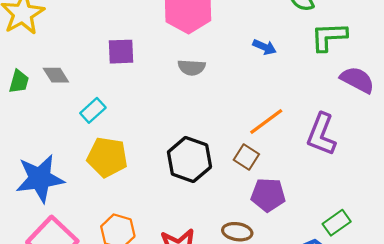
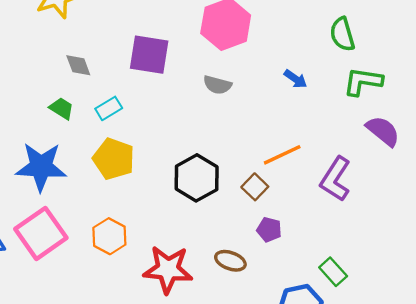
purple square: (121, 52) -> (149, 55), size x1.4
green trapezoid: (19, 81) -> (62, 108), moved, turned -85
purple pentagon: (268, 195) -> (269, 230), size x0.7
green rectangle: (337, 223) -> (333, 272), turned 72

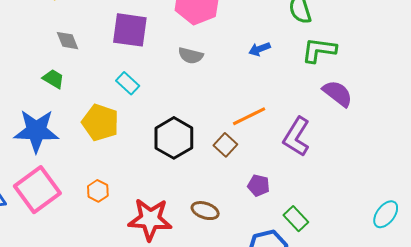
blue arrow: (295, 79) -> (259, 49), turned 125
cyan rectangle: (109, 108) -> (128, 83), moved, turned 75
purple pentagon: (269, 230) -> (259, 185), moved
orange hexagon: (109, 236) -> (98, 191), size x0.7

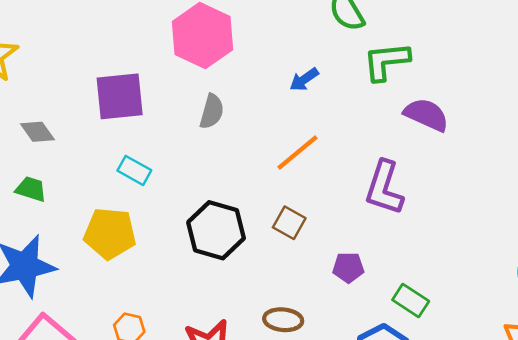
gray semicircle: (191, 56) -> (212, 111), turned -75
orange line: (249, 116) -> (297, 152), moved

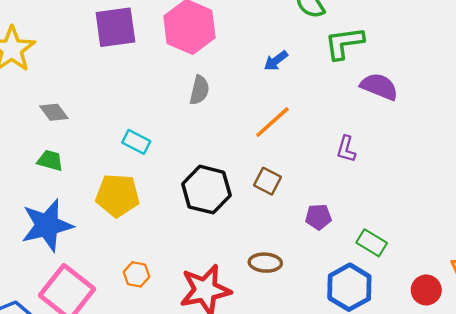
purple square: (120, 96) -> (115, 27), moved
purple L-shape: (384, 188) -> (346, 149), size x0.6

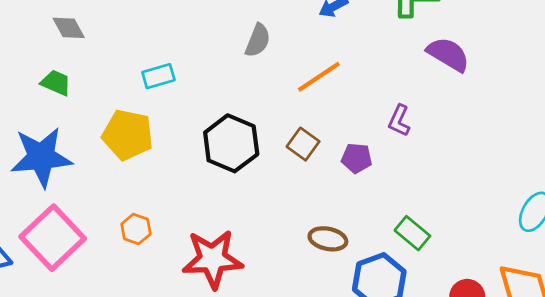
gray semicircle: (199, 90) -> (258, 40), moved
cyan rectangle: (136, 142) -> (158, 76), turned -52
purple pentagon: (318, 217) -> (357, 158), moved
brown ellipse: (265, 263) -> (328, 239), moved

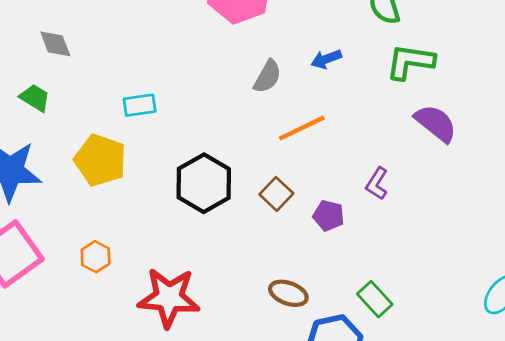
gray semicircle: (258, 40) -> (267, 76), moved

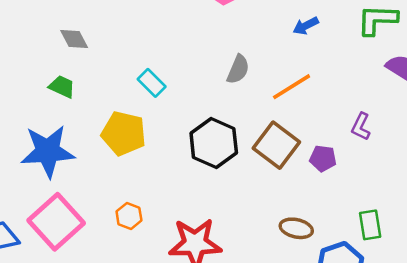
gray semicircle: (267, 76) -> (238, 69), moved
cyan rectangle: (140, 105) -> (152, 83), turned 60
brown square: (276, 194) -> (276, 145), size x1.6
green rectangle: (375, 299) -> (370, 225), turned 40

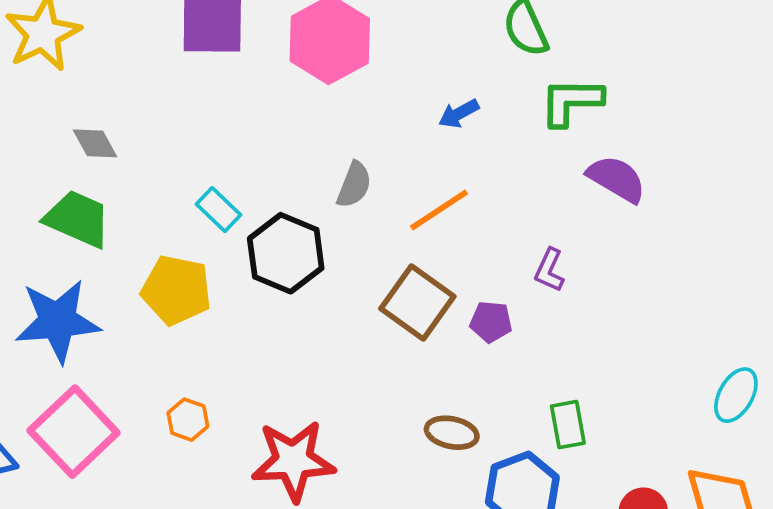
green trapezoid: (62, 87) -> (78, 219), size x1.6
black hexagon: (214, 143) -> (286, 253), moved

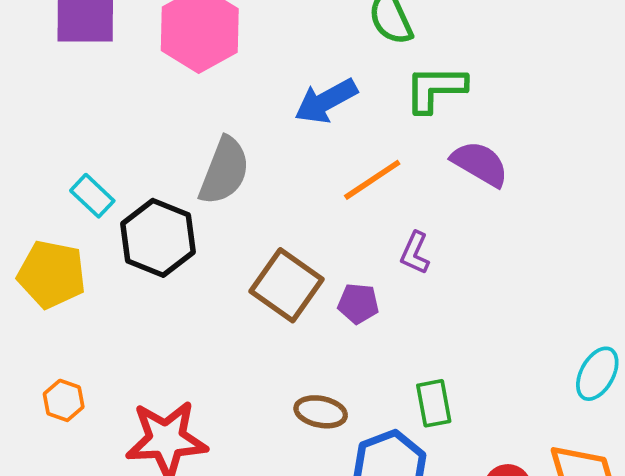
blue arrow: (459, 114) -> (326, 101), size x1.6
gray semicircle: (354, 185) -> (224, 171), size x1.5
orange line: (439, 210) -> (372, 180), moved

